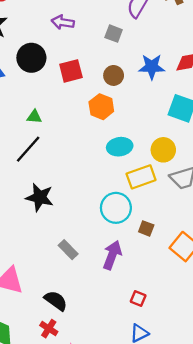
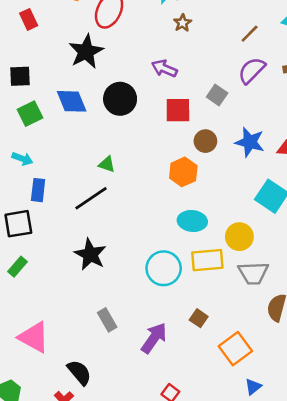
red square: (71, 71) -> (178, 110), moved
cyan circle: (116, 208) -> (164, 268), moved

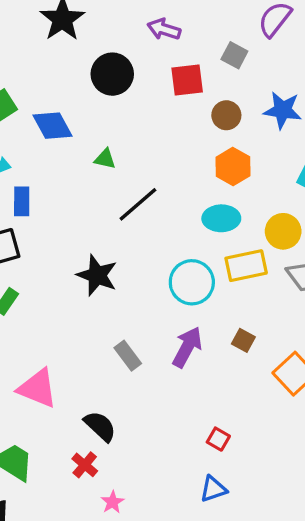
blue diamond: (72, 101) -> (52, 126), moved
orange hexagon: (183, 172) -> (233, 166), moved
black line: (91, 198) -> (138, 204), moved
purple arrow: (154, 338) -> (187, 347), moved

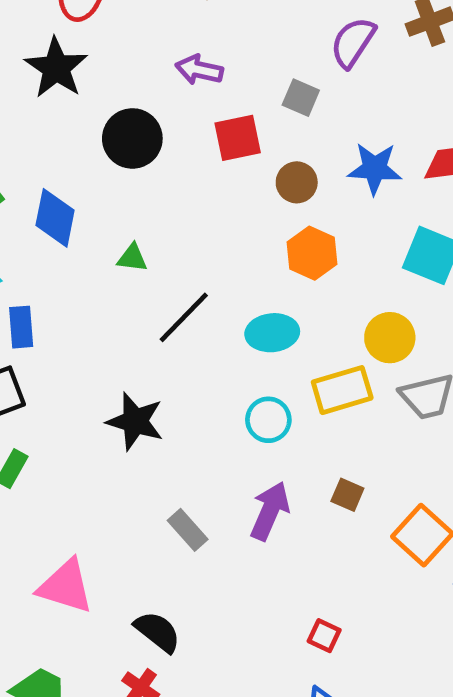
blue diamond: (52, 126) -> (55, 218), turned 45
cyan ellipse: (221, 218) -> (272, 333), moved
cyan circle: (192, 282) -> (268, 420), size x0.7

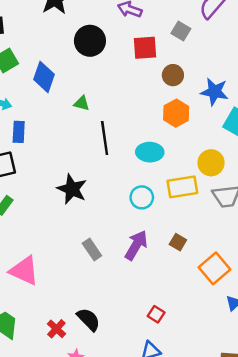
blue star: (375, 169) -> (214, 92), moved
black line: (184, 317) -> (105, 138), turned -60
black semicircle: (158, 632) -> (89, 319), moved

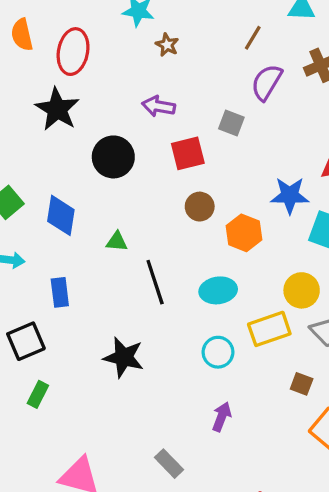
brown circle: (173, 75) -> (200, 207), moved
blue rectangle: (19, 132) -> (60, 292), moved
brown square: (178, 242) -> (302, 384), moved
purple arrow: (136, 245) -> (222, 417), size x0.7
gray rectangle: (92, 250) -> (169, 464), moved

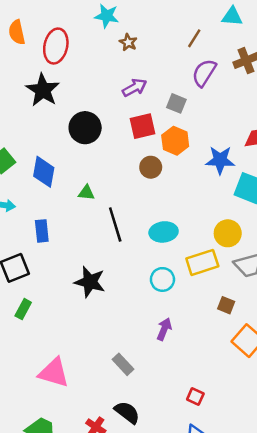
purple arrow: (159, 106) -> (135, 88), moved, turned 140
orange hexagon: (244, 233) -> (175, 141), moved

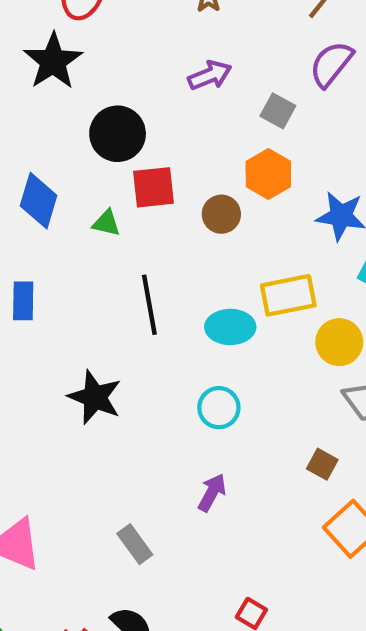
red square: (142, 126) -> (153, 187), moved
green triangle: (86, 193) -> (106, 223), moved
yellow rectangle: (202, 262) -> (288, 295), moved

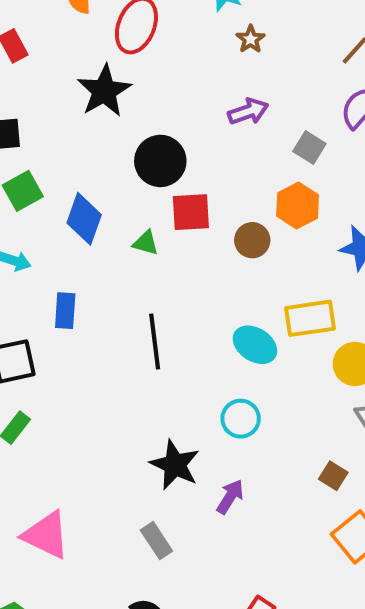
black line: (149, 305) -> (155, 342), moved
cyan ellipse: (230, 327) -> (255, 345), turned 30
black star: (95, 397) -> (175, 465), moved

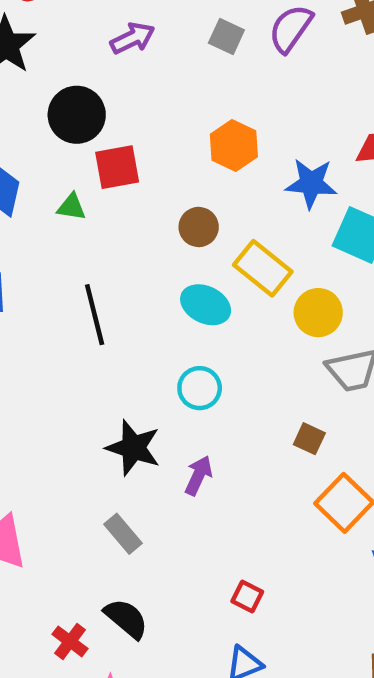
purple arrow: (248, 111) -> (133, 38), moved
gray square: (309, 148) -> (226, 36), moved
brown circle: (252, 240) -> (199, 227), moved
yellow rectangle: (310, 318) -> (263, 268), turned 54

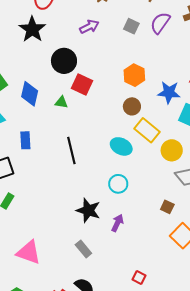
red square: (117, 167) -> (82, 84), turned 35
brown circle: (199, 227) -> (132, 106), moved

